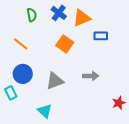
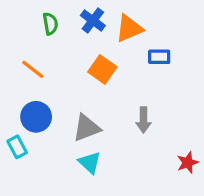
gray arrow: (91, 76) -> (143, 120), turned 91
cyan triangle: (45, 111) -> (90, 163), moved

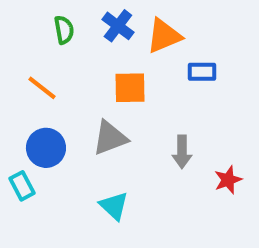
orange square: (102, 69) -> (130, 88), turned -36
gray triangle: (87, 128) -> (110, 138), moved
red star: (188, 163) -> (228, 180), moved

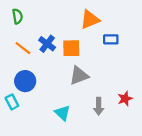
blue cross: (118, 26) -> (47, 44), moved
green semicircle: (64, 30) -> (17, 16), moved
gray triangle: (110, 138) -> (79, 76), moved
gray arrow: (182, 152) -> (99, 106), moved

